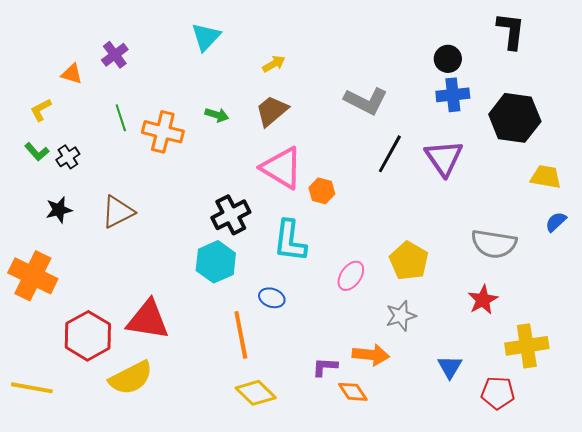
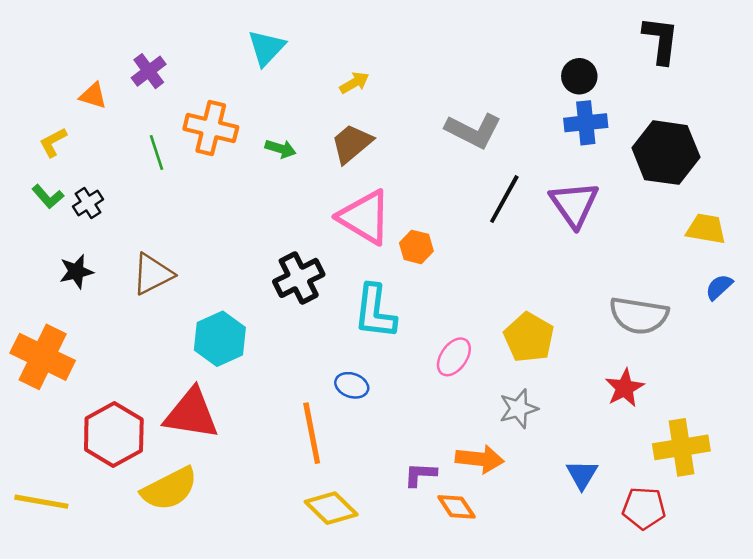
orange cross: (163, 132) -> (211, 128), moved
cyan hexagon: (216, 262) -> (220, 339), moved

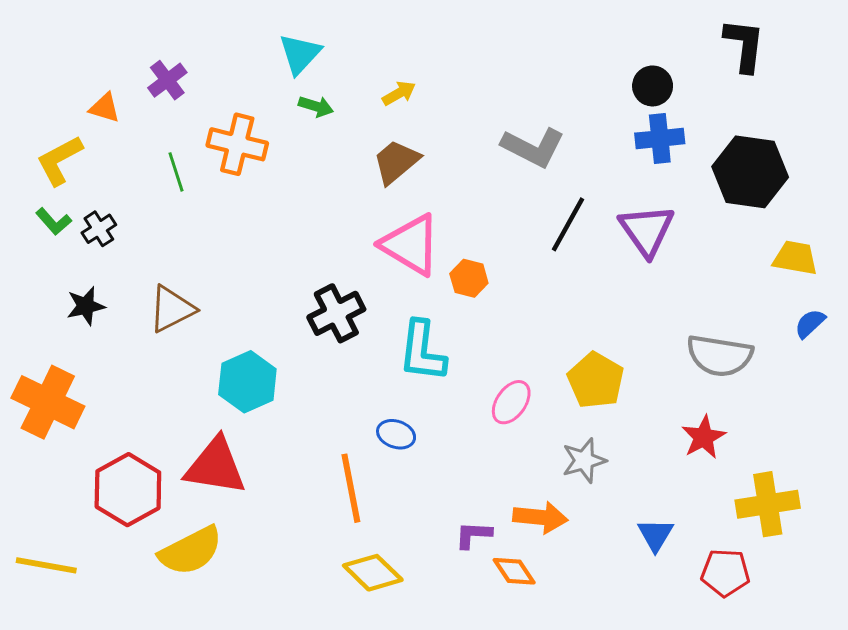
yellow L-shape: (53, 142) -> (59, 160), size x1.5
green arrow: (281, 149) -> (316, 106), moved

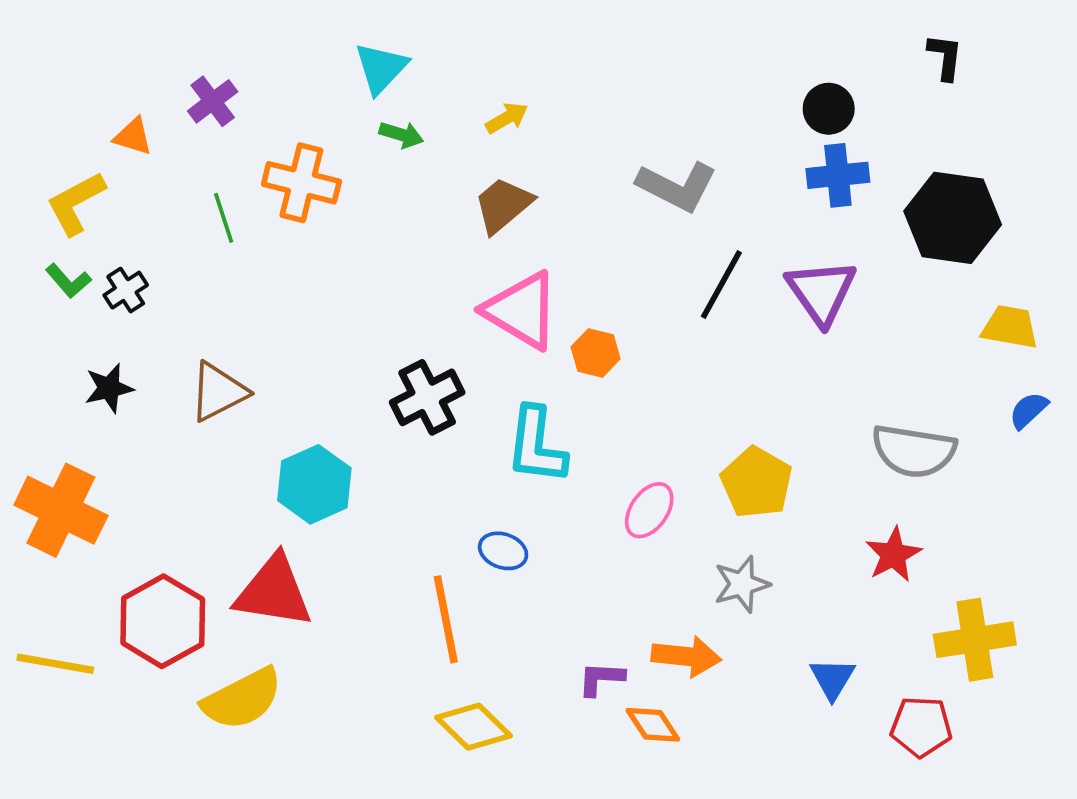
black L-shape: (744, 45) -> (945, 57), size x0.7
yellow line: (46, 565) -> (55, 664), moved

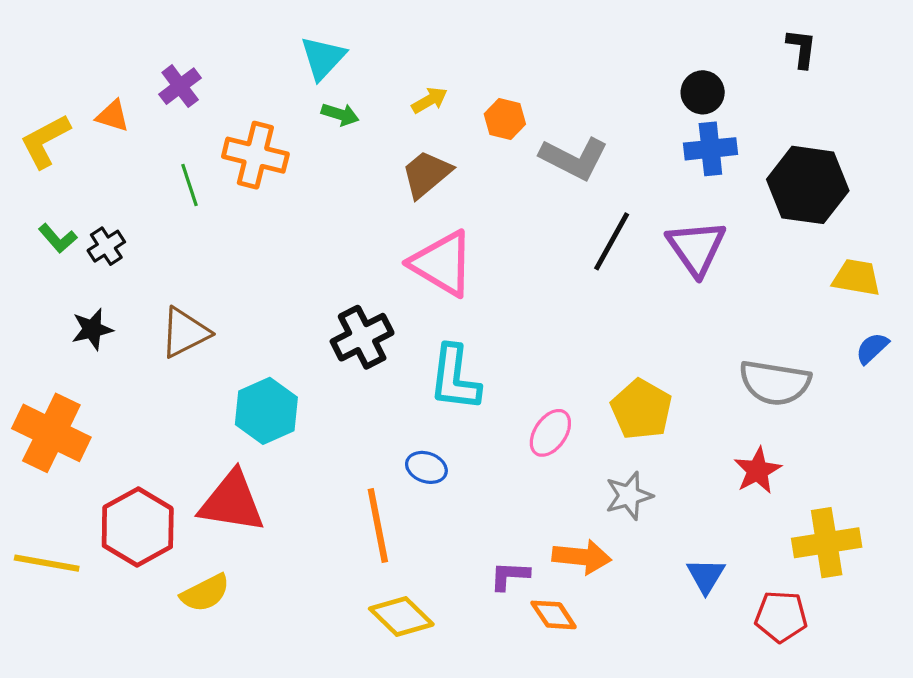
yellow L-shape: (76, 203) -> (45, 141), moved
orange hexagon: (596, 353) -> (505, 119), moved
yellow semicircle: (242, 699) -> (205, 593), size x0.7

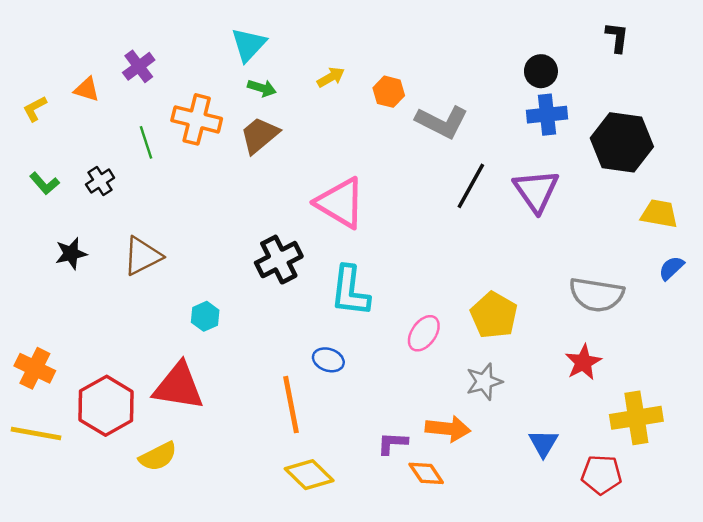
yellow L-shape: (45, 141) -> (35, 109), size x0.6
brown trapezoid: (426, 174) -> (260, 135), moved
black cross: (106, 246) -> (100, 181), moved
cyan hexagon: (266, 411) -> (205, 316), size x0.6
orange cross: (51, 433) -> (35, 368), moved, size x0.7

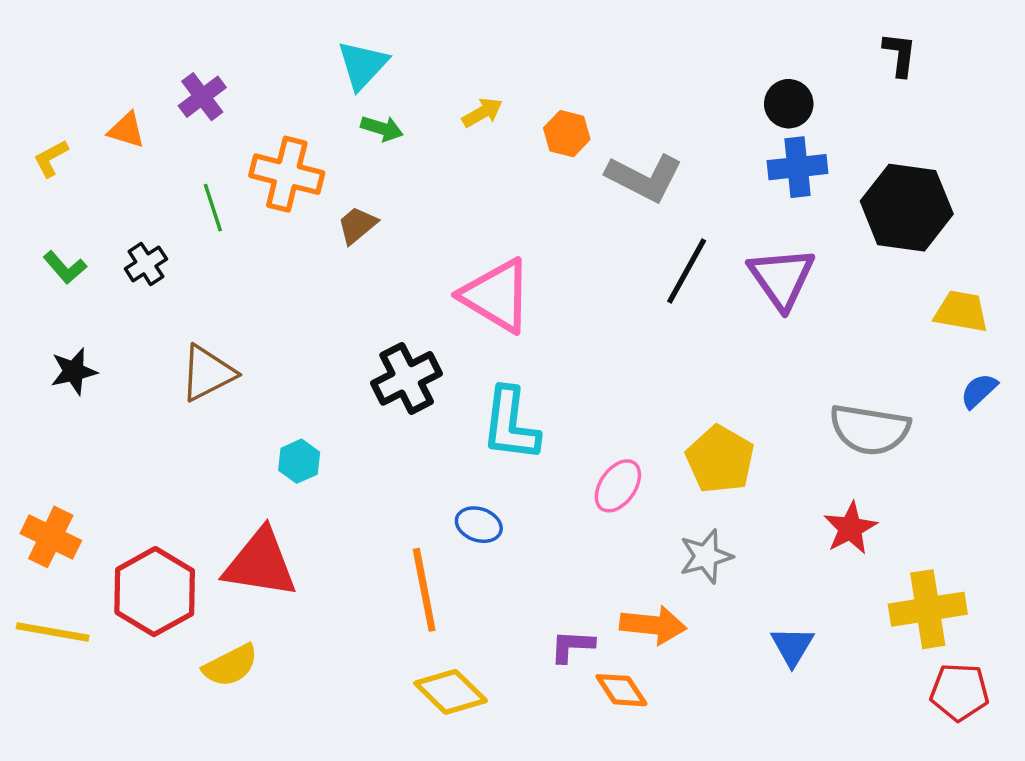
brown trapezoid: (260, 135) -> (357, 225), moved, size x0.7
black star: (71, 254) -> (74, 371), moved
red pentagon: (601, 475) -> (960, 692), moved

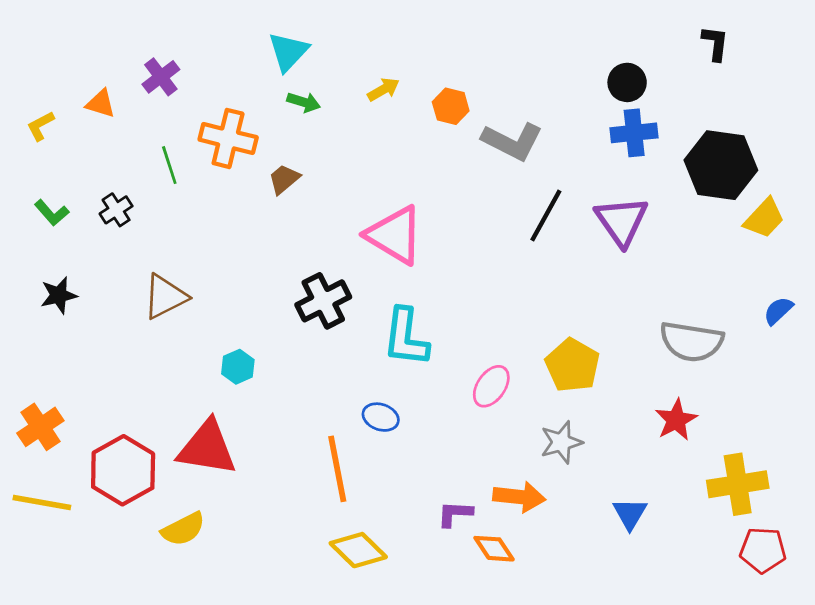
yellow trapezoid: (961, 312) -> (764, 218), moved, turned 123
orange cross: (51, 537) -> (40, 427), turned 30

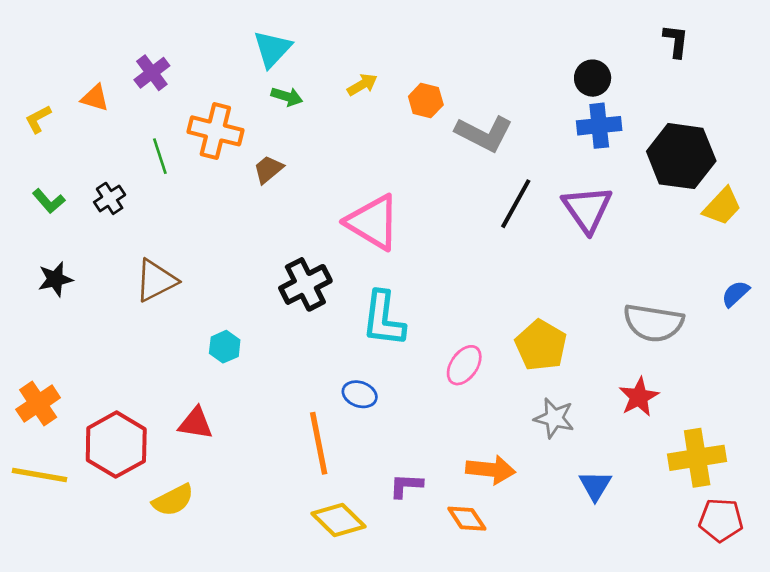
gray star: (561, 442) -> (554, 418), moved, turned 30
red triangle: (207, 448) -> (196, 423), size x0.6
purple L-shape: (455, 514) -> (406, 486), moved

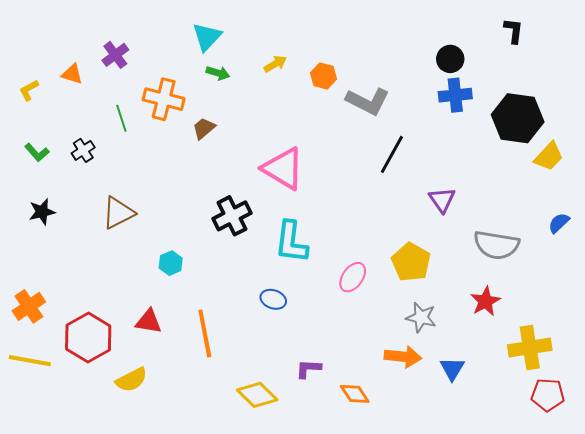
purple triangle: (587, 209) -> (442, 200), moved, size x0.7
orange line: (319, 443) -> (205, 333), moved
orange arrow: (491, 470) -> (403, 357), moved

